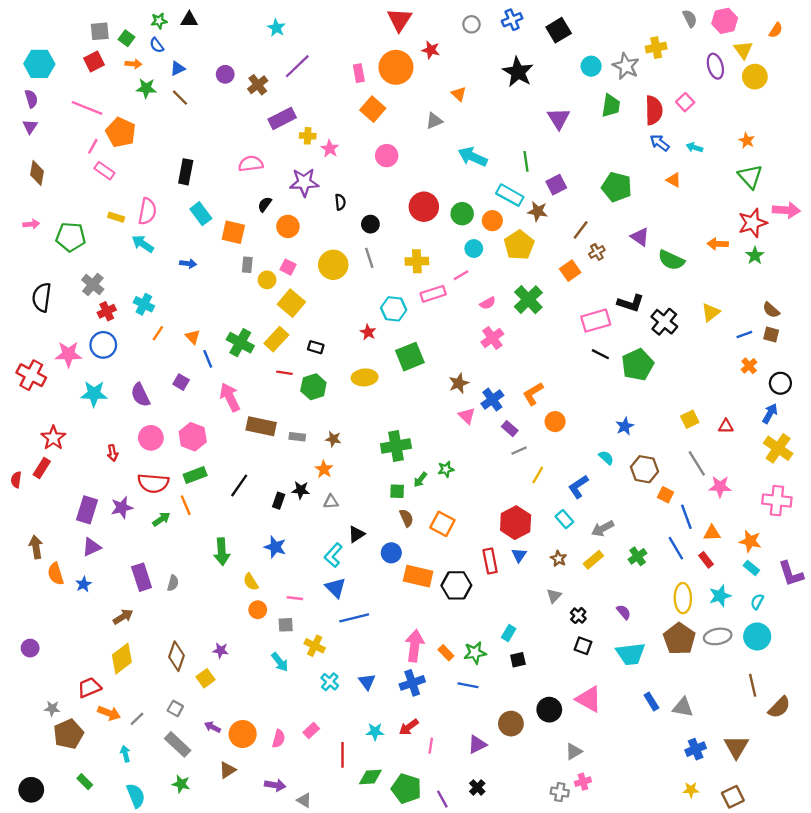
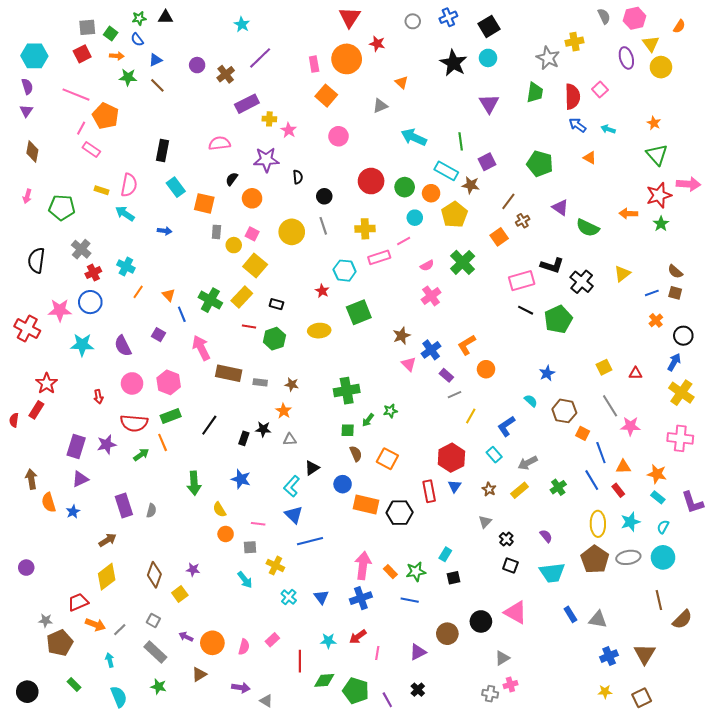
cyan circle: (591, 66) -> (488, 58), moved
pink arrow: (31, 224) -> (27, 196), turned 112

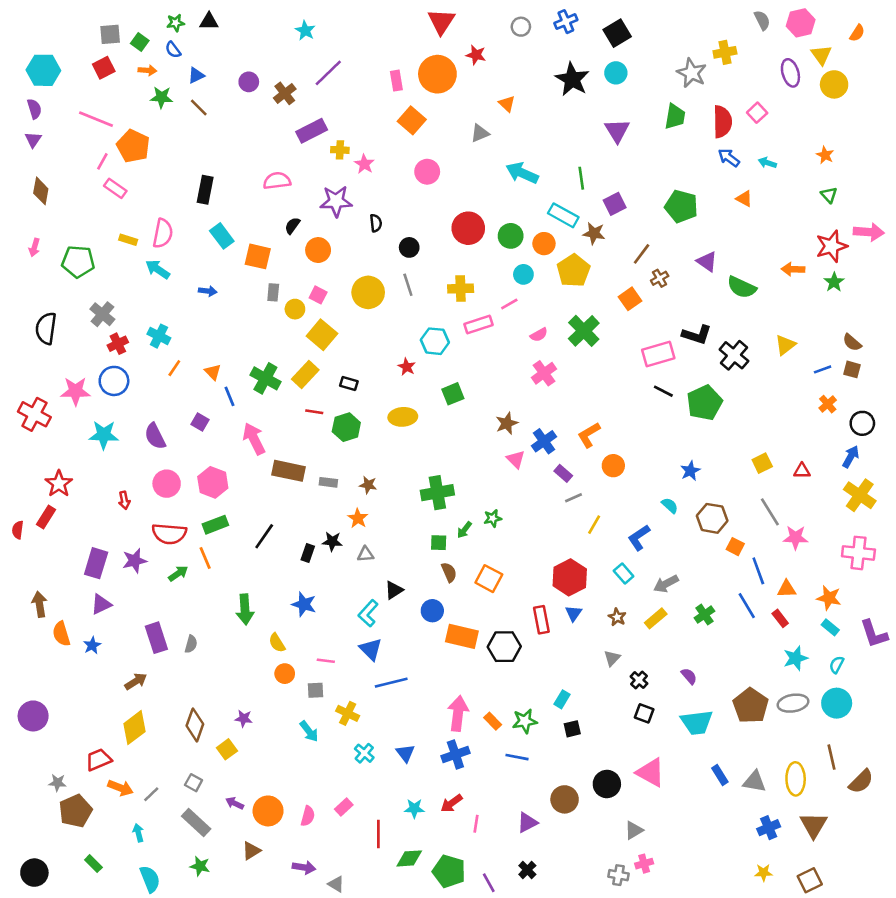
green triangle: (657, 155) -> (829, 195), size x0.6
green square: (359, 312) -> (453, 394), size x0.7
yellow ellipse: (598, 524) -> (796, 779), moved
purple circle: (26, 568) -> (33, 716), size x1.5

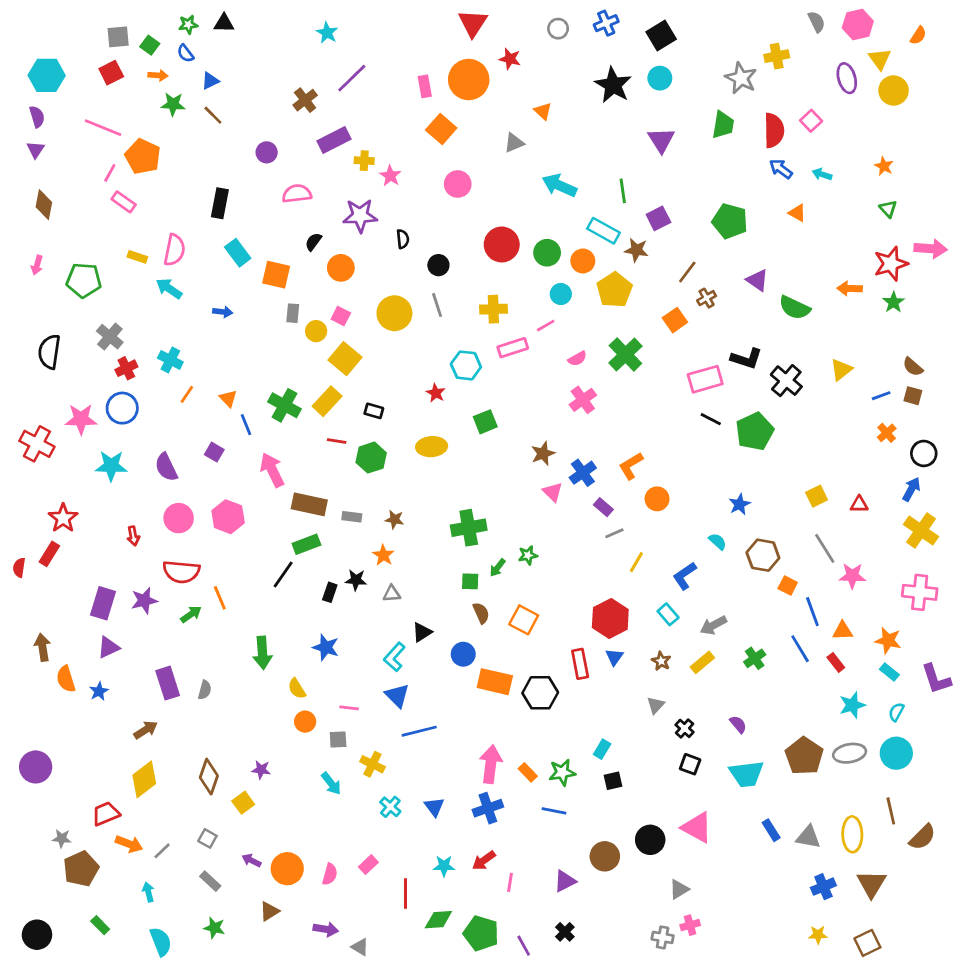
purple circle: (249, 82) -> (267, 152), moved
green rectangle: (215, 525) -> (306, 544), moved
gray rectangle: (196, 823) -> (210, 881), size x0.7

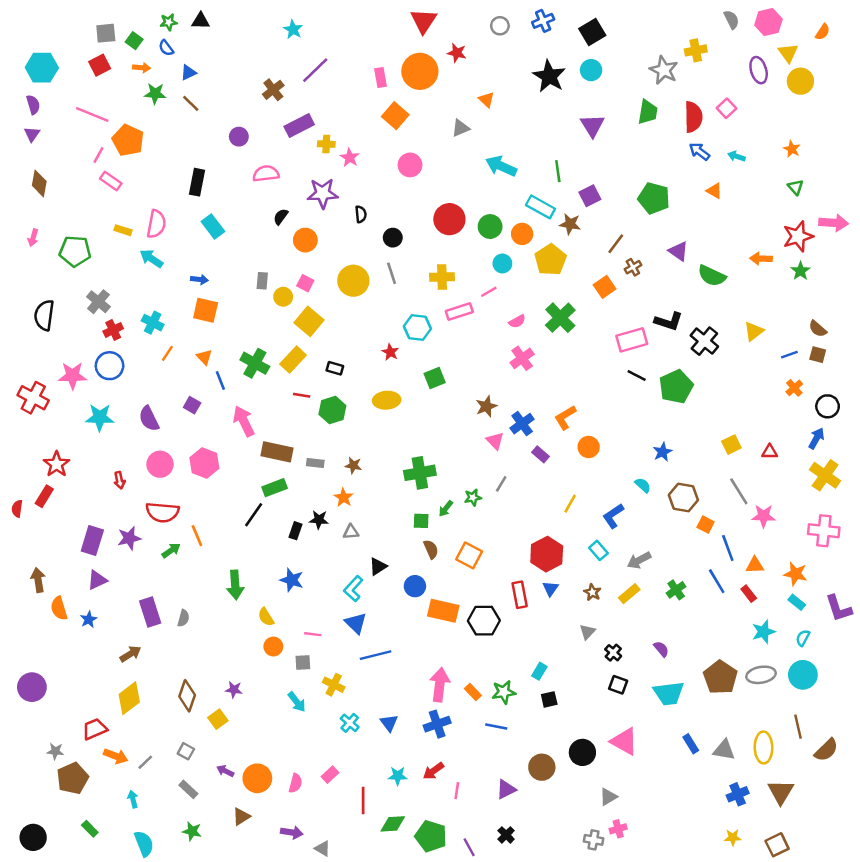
orange square: (276, 275) -> (206, 310), moved
gray line: (614, 533) -> (501, 484), moved, turned -35

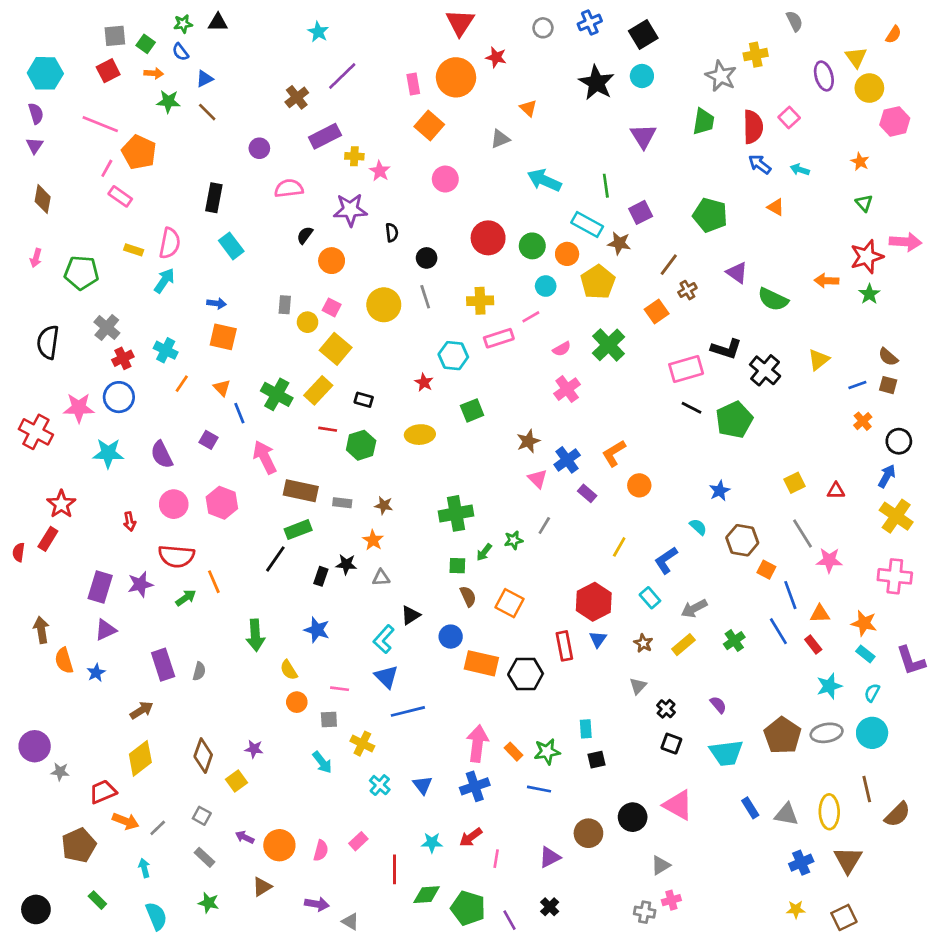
pink hexagon: (768, 22) -> (895, 121), moved
cyan arrow: (151, 259) -> (164, 281), turned 90
cyan rectangle: (539, 671) -> (586, 729), turned -35
gray star: (55, 751) -> (60, 772), moved

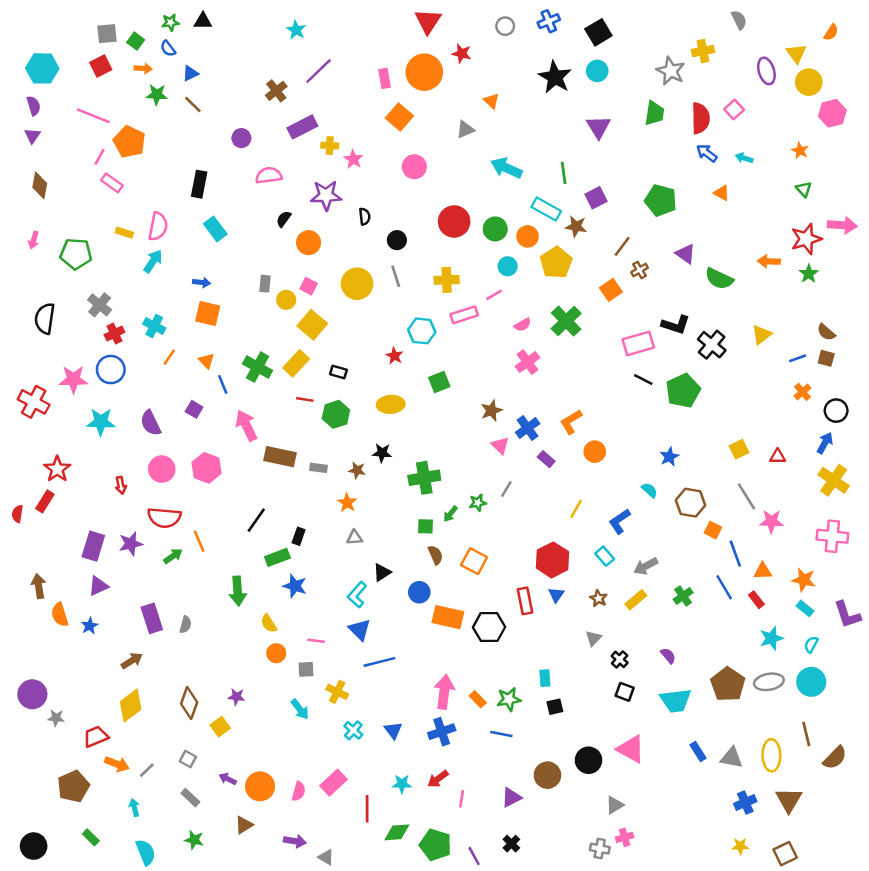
green rectangle: (298, 530) -> (277, 557), moved
black star: (346, 564) -> (382, 453), moved
pink rectangle: (358, 841) -> (333, 783), size x1.5

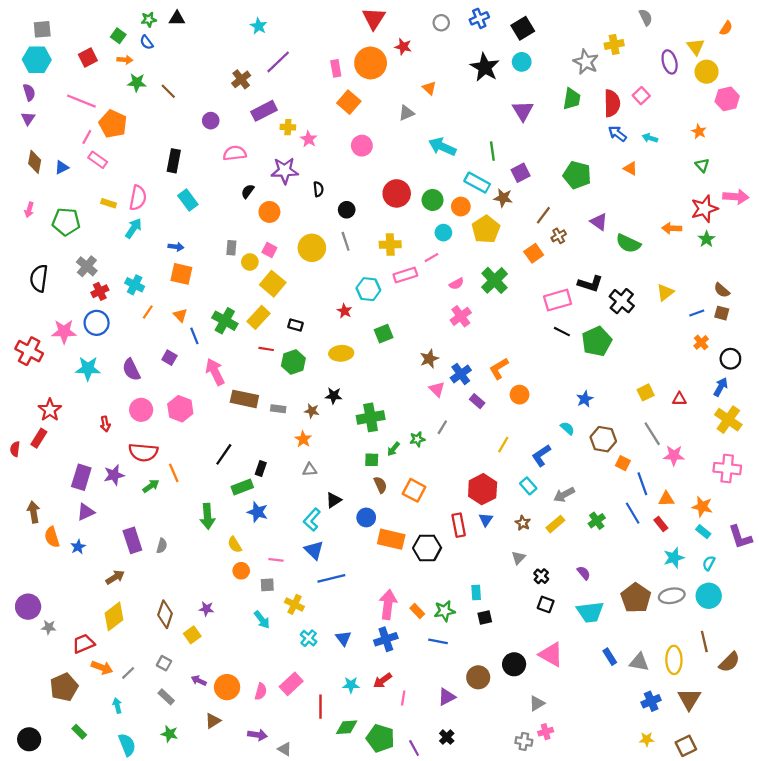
gray square: (107, 34) -> (42, 29), moved
blue triangle: (190, 73) -> (62, 167), moved

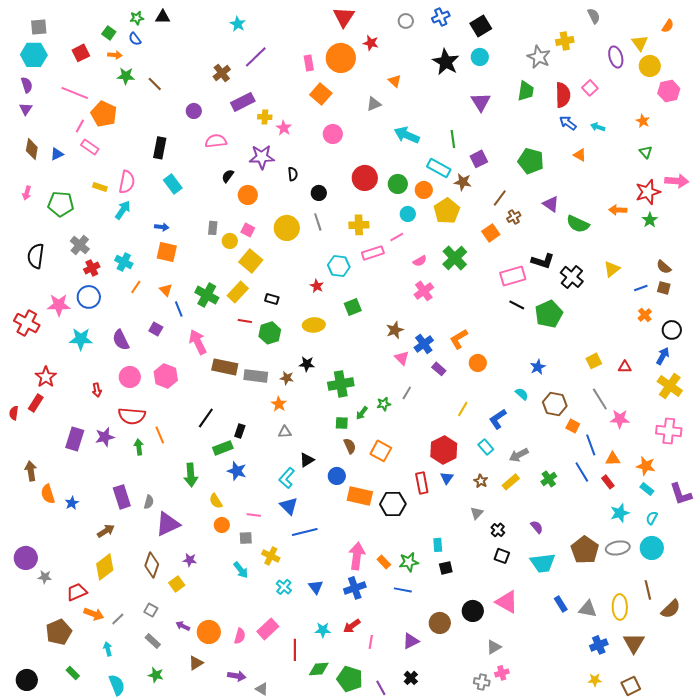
gray rectangle: (278, 409) -> (256, 376), size x1.6
green arrow: (151, 486) -> (139, 447), turned -63
purple triangle: (86, 512) -> (168, 524), moved, size x1.5

